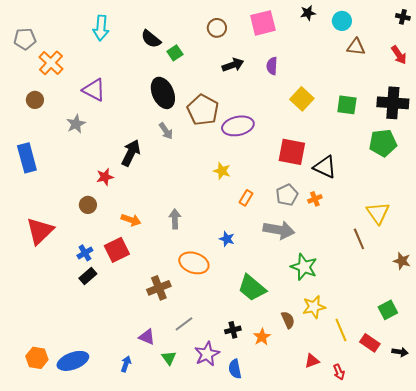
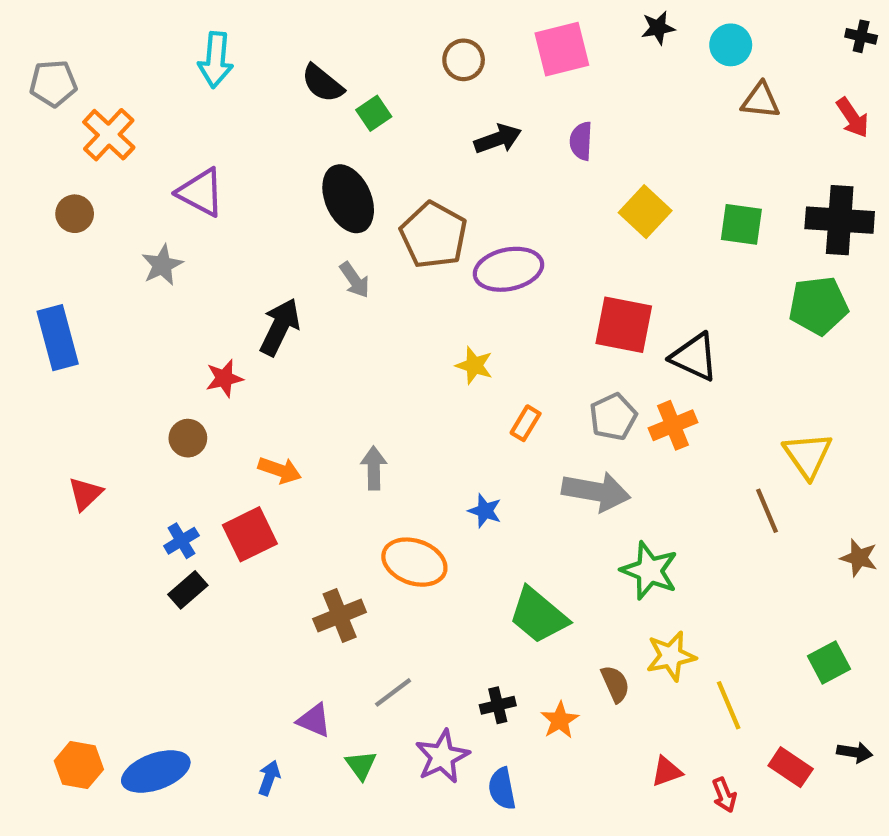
orange cross: (315, 199) -> (673, 425), size x1.5
red triangle: (40, 231) -> (85, 494), size x0.6
red rectangle: (370, 343) -> (791, 767), moved

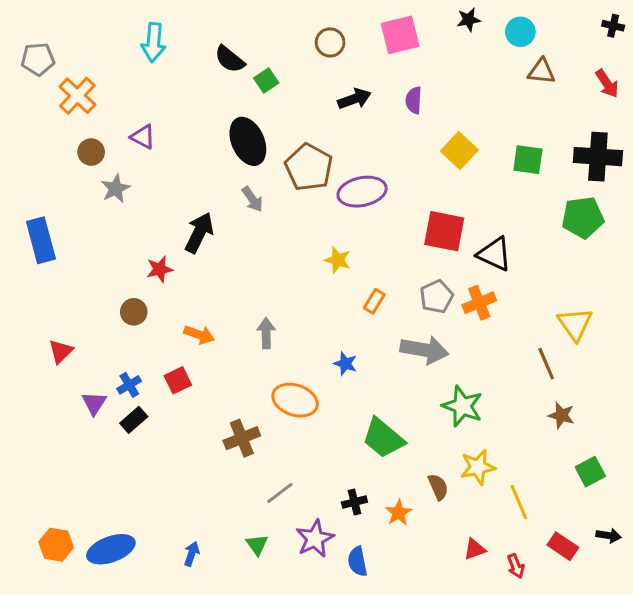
purple triangle: (201, 192) -> (143, 137), size x0.7
brown circle: (75, 214) -> (91, 152), moved
red square: (250, 534) -> (178, 380), size x0.7
brown star: (859, 558) -> (561, 415), moved
purple triangle: (314, 720) -> (94, 403), moved, turned 40

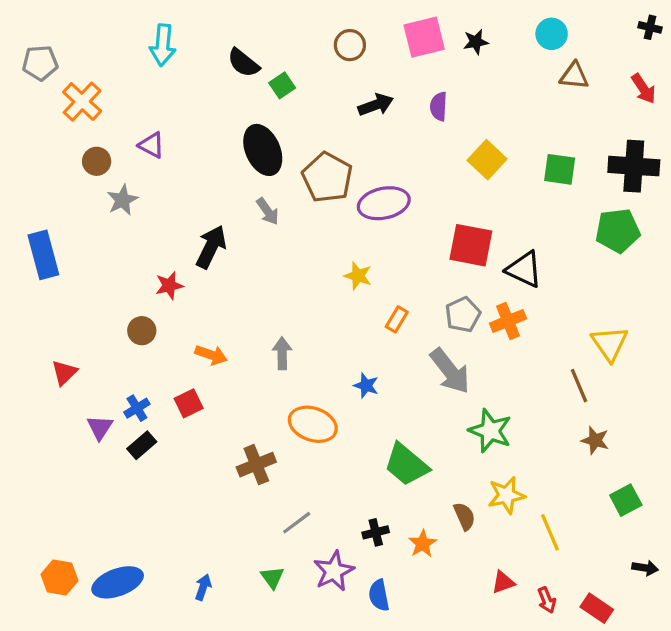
black star: (469, 20) -> (476, 42), moved
gray arrow: (424, 350) -> (450, 371), turned 42
red rectangle: (563, 546) -> (597, 608), moved

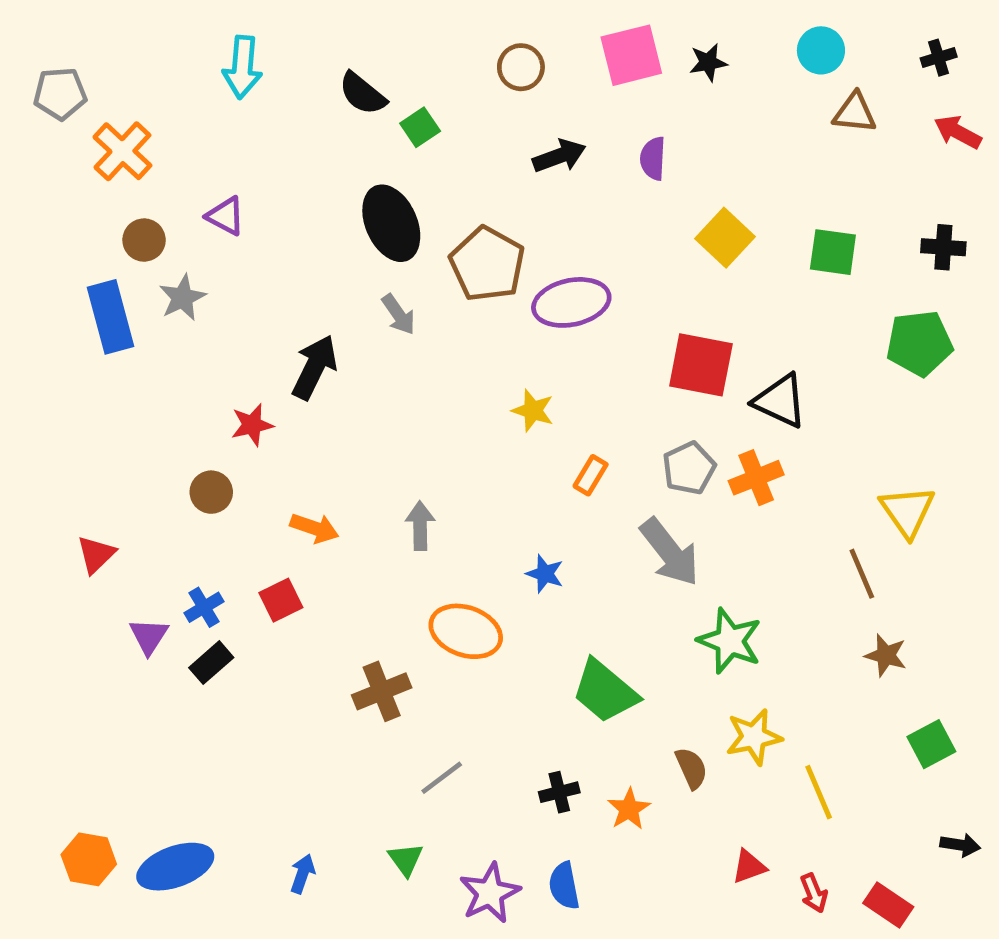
black cross: (650, 27) -> (939, 58), moved, turned -30
red arrow: (644, 89) -> (958, 132), turned 152
black cross: (634, 166) -> (943, 247), size x0.6
blue rectangle: (43, 255) -> (110, 317), moved
purple star: (334, 571) -> (490, 893), moved

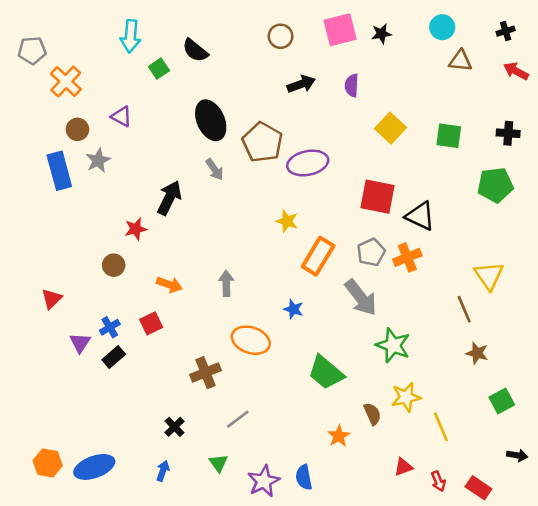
green square: (420, 127) -> (159, 69), moved
orange rectangle: (591, 475) -> (318, 256), size x1.8
black cross: (559, 792) -> (174, 427), moved, turned -30

